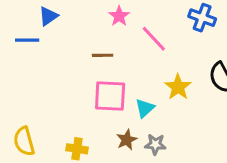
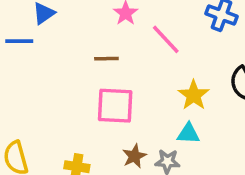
cyan triangle: (145, 108) -> (188, 134), moved, turned 45

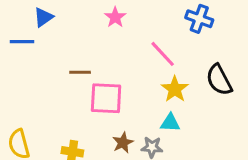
pink line: (166, 39) -> (163, 54), moved
brown line: (106, 59) -> (80, 72), moved

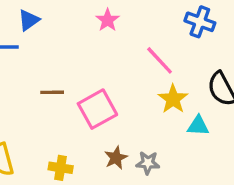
brown line: (80, 72) -> (52, 92), moved
pink square: (106, 98) -> (97, 109), turned -32
cyan triangle: (170, 123) -> (198, 126), moved

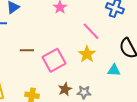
yellow star: (173, 99) -> (87, 54), moved

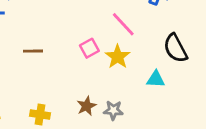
pink square: (54, 60) -> (89, 48), moved, size x0.6

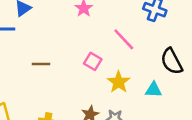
pink square: (89, 48) -> (93, 61), turned -30
yellow star: (118, 57) -> (119, 82), moved

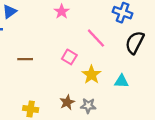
black semicircle: (172, 61) -> (135, 43), moved, turned 55

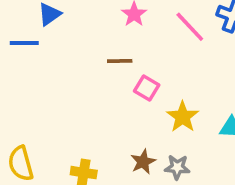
pink line: (96, 38) -> (190, 27), moved
brown line: (25, 59) -> (120, 61), moved

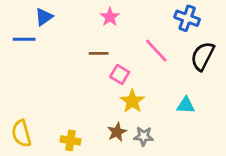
pink line: (190, 27) -> (156, 51), moved
yellow star: (183, 117) -> (132, 101), moved

